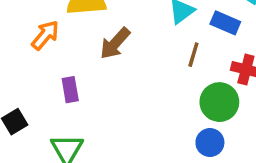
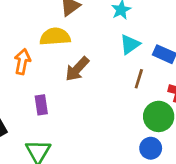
orange arrow: (45, 35) -> (22, 62), turned -30

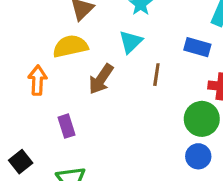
cyan triangle: (130, 44) -> (131, 42), moved
brown line: (139, 79) -> (156, 75), moved

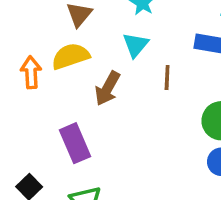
orange arrow: (37, 80) -> (31, 72), moved
purple rectangle: (66, 126) -> (75, 143), size x1.5

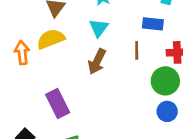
brown line: (167, 78) -> (137, 50), moved
brown arrow: (107, 88) -> (97, 62), moved

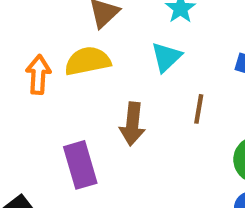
brown line: (137, 50) -> (199, 109), moved
brown arrow: (97, 62) -> (132, 124), moved, turned -30

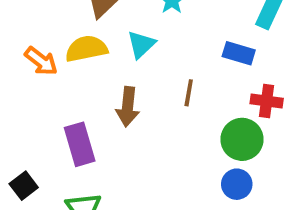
cyan triangle: (166, 57) -> (141, 45), moved
orange arrow: (38, 74) -> (41, 61), turned 124

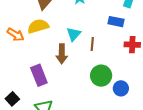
cyan triangle: (141, 45) -> (74, 34), moved
green circle: (242, 139) -> (101, 76), moved

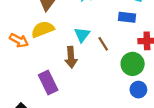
brown line: (92, 44) -> (103, 44), turned -32
green circle: (101, 76) -> (133, 64), moved

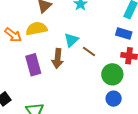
blue rectangle: (127, 17) -> (124, 34), moved
brown line: (103, 44) -> (89, 51), turned -32
purple rectangle: (48, 83) -> (33, 65), moved

